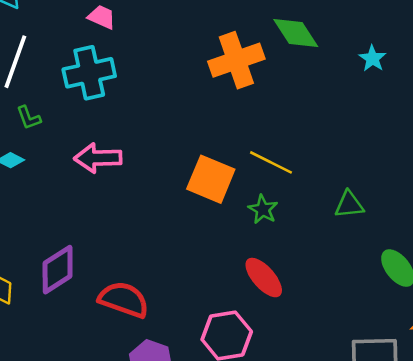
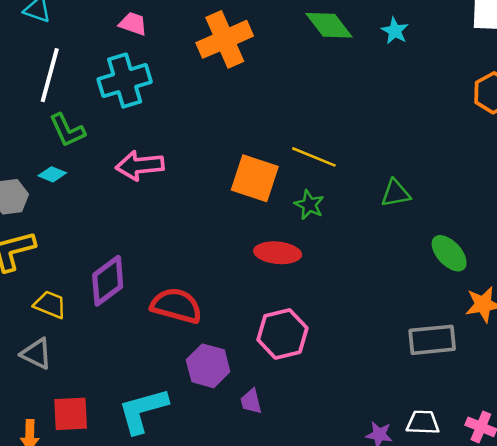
cyan star: (373, 58) -> (395, 31), moved
orange cross: (236, 60) -> (225, 39), moved
green L-shape: (29, 118) -> (67, 130), size x1.4
red ellipse: (264, 278) -> (278, 253), moved, turned -39

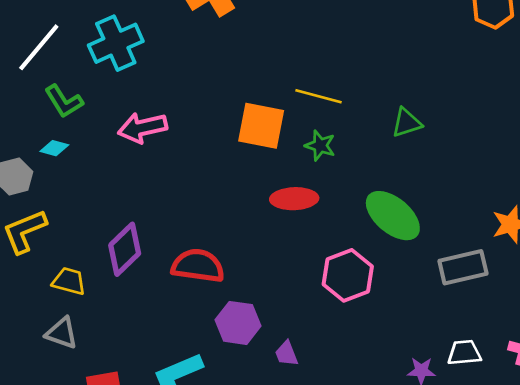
white line: (50, 75) -> (39, 47), turned 32
green ellipse: (449, 253) -> (393, 216), moved, size x1.4
pink hexagon: (282, 334) -> (348, 275), moved

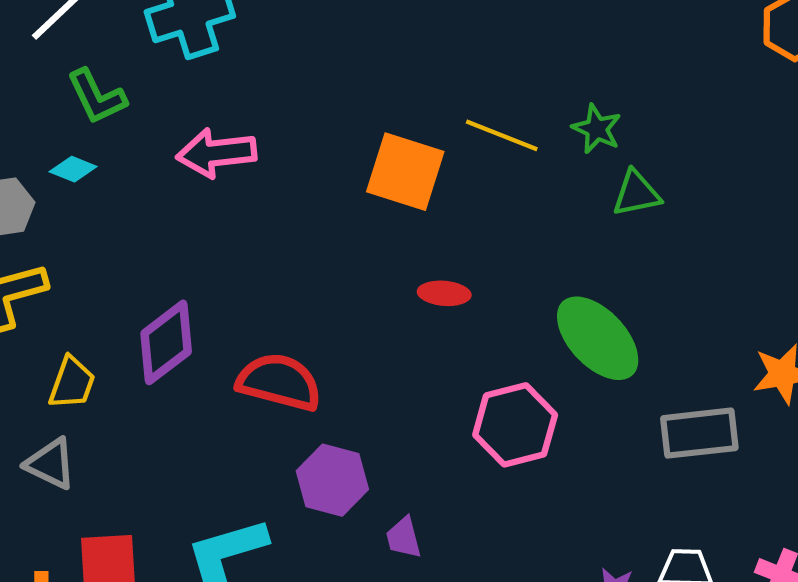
green star: (320, 146) -> (597, 129), moved
red ellipse: (294, 199) -> (444, 293), size x0.7
yellow trapezoid: (69, 281) -> (72, 383), turned 88

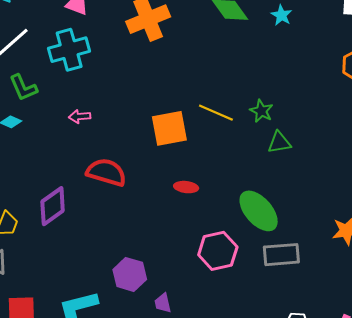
pink arrow: (216, 153) -> (80, 116), size x0.6
orange square: (405, 172) -> (169, 128), turned -30
red semicircle: (279, 382) -> (106, 172), moved
gray rectangle: (699, 433) -> (281, 255), moved

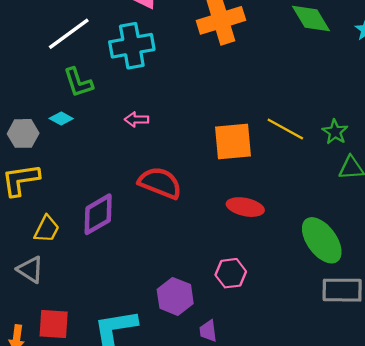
red ellipse: (186, 187) -> (245, 207), size x1.4
pink hexagon: (218, 251) -> (231, 273), moved, size x0.7

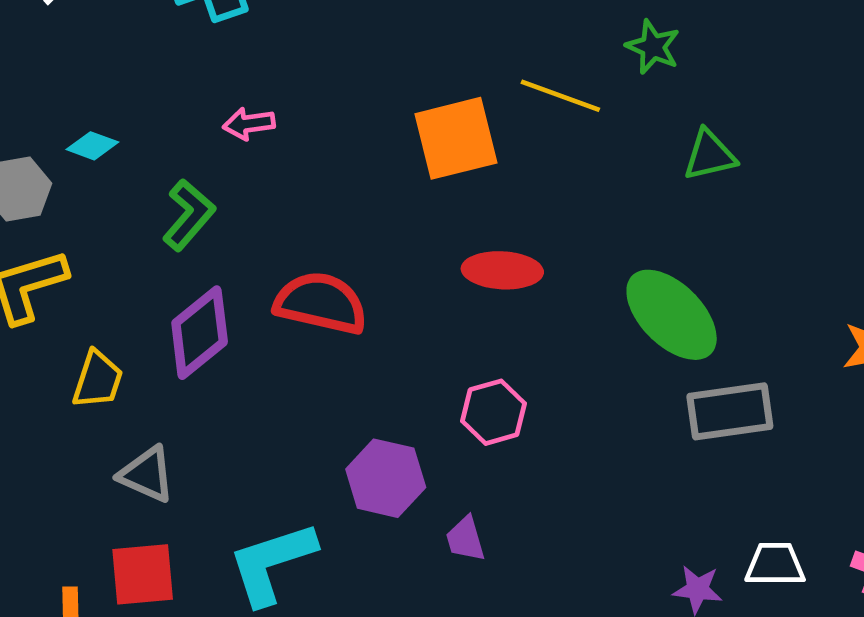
green L-shape: (78, 82) -> (189, 215), moved, turned -112
green star: (335, 132) -> (653, 47), moved
red semicircle: (160, 183) -> (321, 303), moved
gray triangle: (30, 270) -> (147, 474), moved

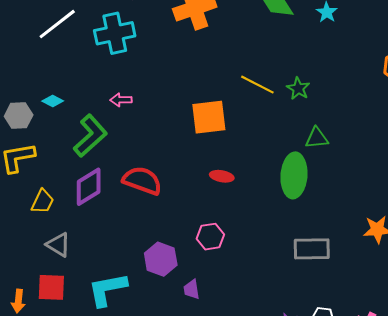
yellow line: (560, 96) -> (257, 85), moved
green L-shape: (189, 215) -> (90, 136), size x1.4
red ellipse: (502, 270) -> (222, 176), size x0.7
green ellipse: (672, 315) -> (294, 175), moved, turned 42

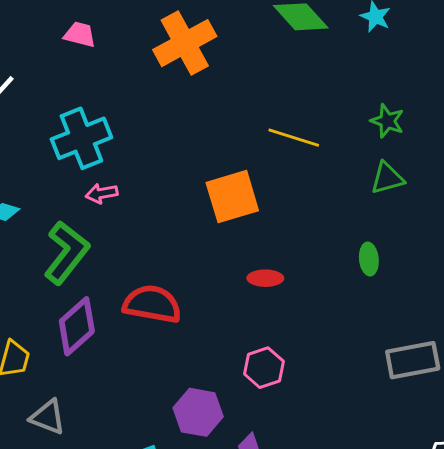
cyan cross: (115, 33) -> (81, 138), moved
green star: (298, 88) -> (387, 121), moved
green triangle: (317, 138) -> (387, 178), moved
green ellipse: (294, 175) -> (369, 259), size x0.5

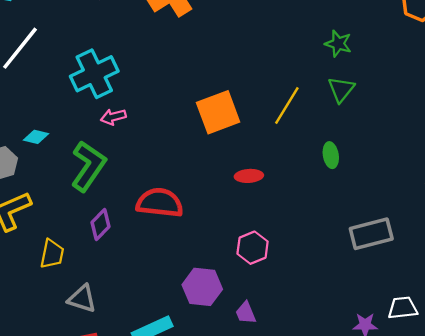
yellow line: (294, 138) -> (287, 106), moved, turned -72
green triangle: (387, 178) -> (341, 89), turned -32
purple diamond: (77, 326) -> (100, 224), size x0.7

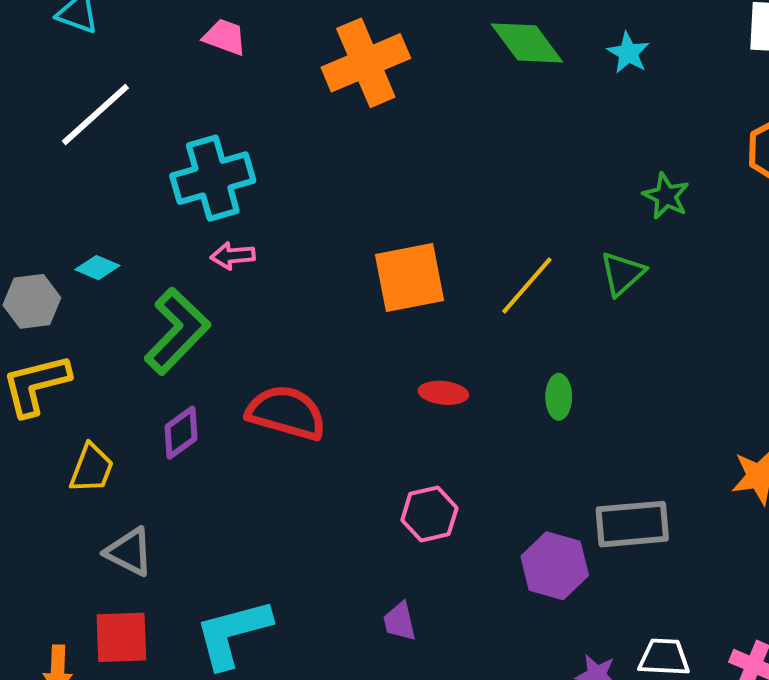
green star: (338, 44) -> (666, 196), moved
green ellipse: (331, 155) -> (559, 397), moved
purple hexagon: (202, 287) -> (555, 566), moved

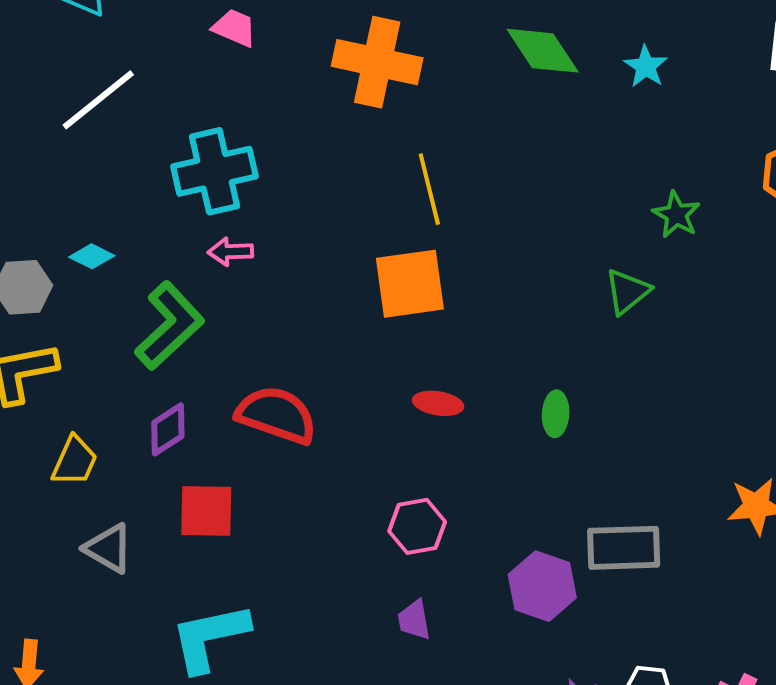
orange cross: (366, 63) -> (377, 62), turned 32
yellow line: (527, 285) -> (429, 189), moved, turned -58
purple trapezoid: (400, 621) -> (414, 620), moved
red square: (121, 637) -> (206, 511), moved

